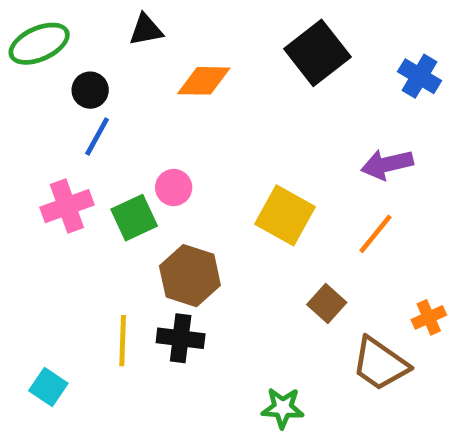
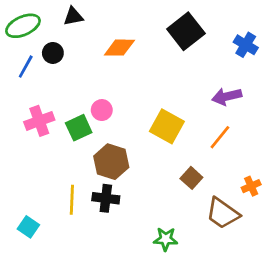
black triangle: (146, 30) -> (73, 16), moved
blue line: (97, 136) -> (26, 67), moved

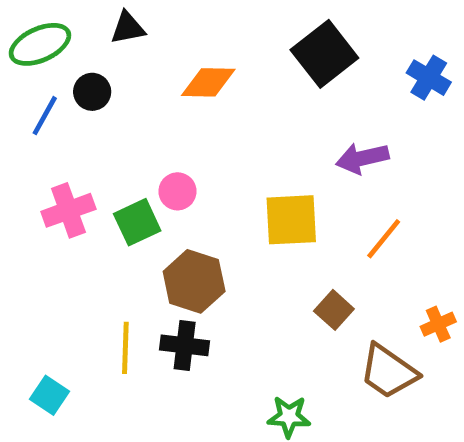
purple arrow: (227, 96) -> (362, 158), moved
yellow square: (167, 126) -> (291, 220), turned -32

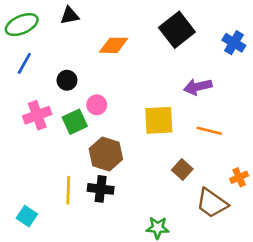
black circle: (92, 92) -> (67, 80), moved
orange line: (384, 239) -> (209, 131), turned 65

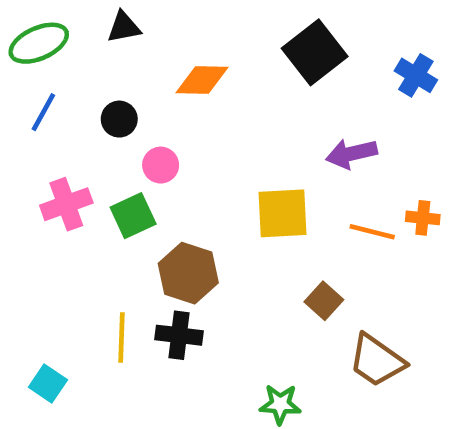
black circle: (67, 80) -> (119, 119), moved
pink circle: (97, 105) -> (161, 165), moved
orange cross: (239, 177) -> (423, 218), moved, turned 30

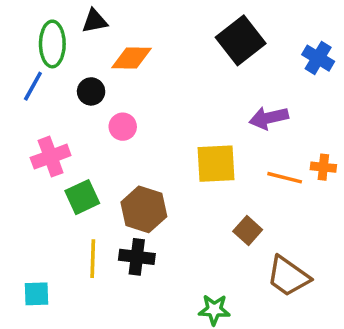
green ellipse: (39, 43) -> (52, 44), moved, turned -66
orange diamond: (202, 80) -> (132, 58), moved
green square: (133, 216) -> (82, 197), moved
cyan square: (48, 384) -> (36, 294), turned -36

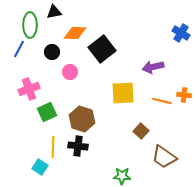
black square: (241, 40) -> (102, 49), moved
cyan square: (36, 294) -> (40, 167), moved, turned 35

